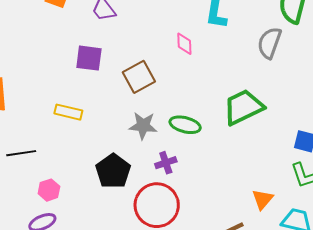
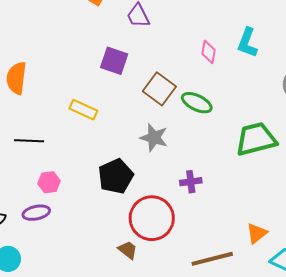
pink diamond: (184, 44) -> (209, 52), moved
brown square: (139, 77) -> (159, 89), turned -36
green ellipse: (185, 125) -> (197, 103), moved
purple cross: (166, 163) -> (191, 182), moved

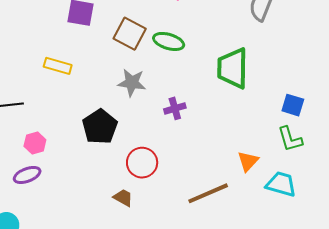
green trapezoid: (256, 139) -> (233, 68), turned -66
purple cross: (191, 182) -> (175, 108), moved
red circle: (152, 218) -> (142, 163), size x0.7

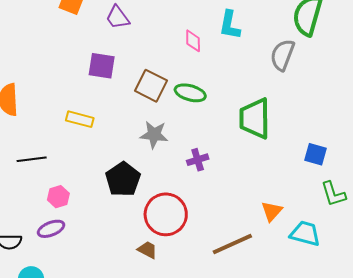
green L-shape: (290, 139) -> (333, 194), moved
red circle: (142, 163) -> (166, 214), size x1.4

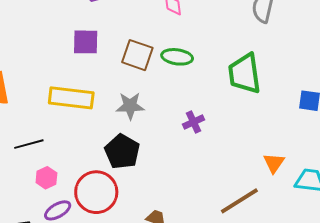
yellow rectangle: (80, 119) -> (71, 98), size x1.6
gray star: (154, 135) -> (130, 106), moved
pink hexagon: (58, 197) -> (46, 178), moved
red circle: (166, 214) -> (96, 192), moved

